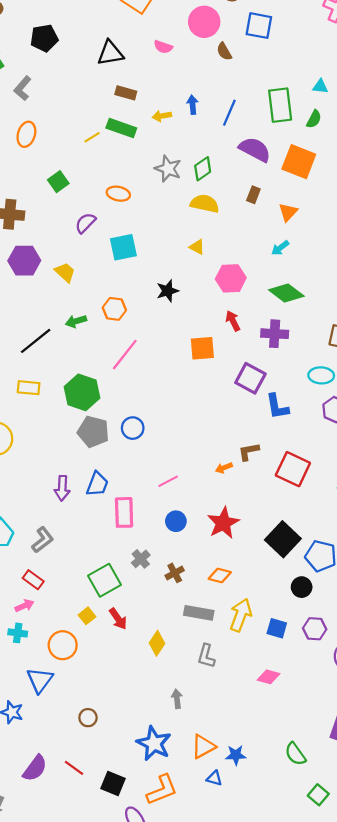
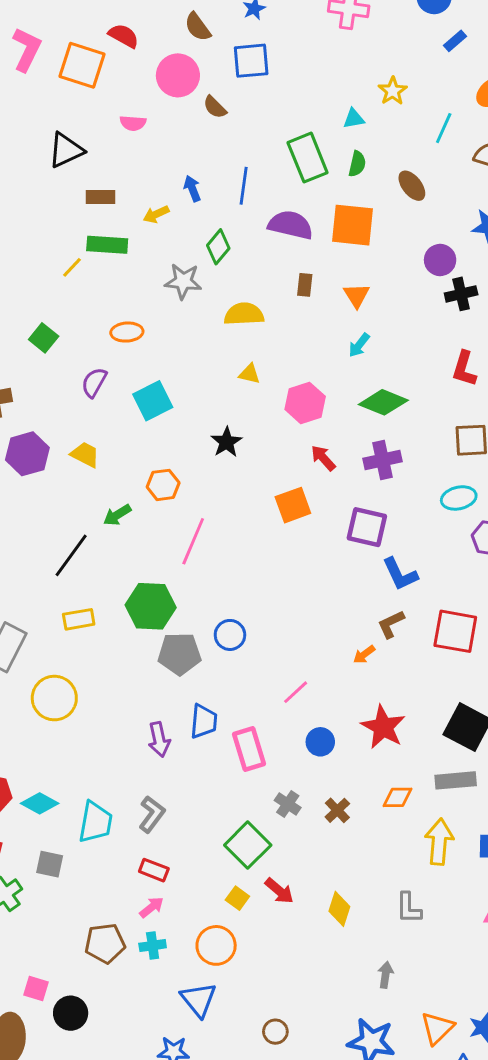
green diamond: (203, 169) -> (218, 247), moved
blue L-shape: (277, 407) -> (400, 574), moved
gray rectangle: (199, 613) -> (456, 780), moved
gray arrow: (177, 699) -> (386, 975), turned 30

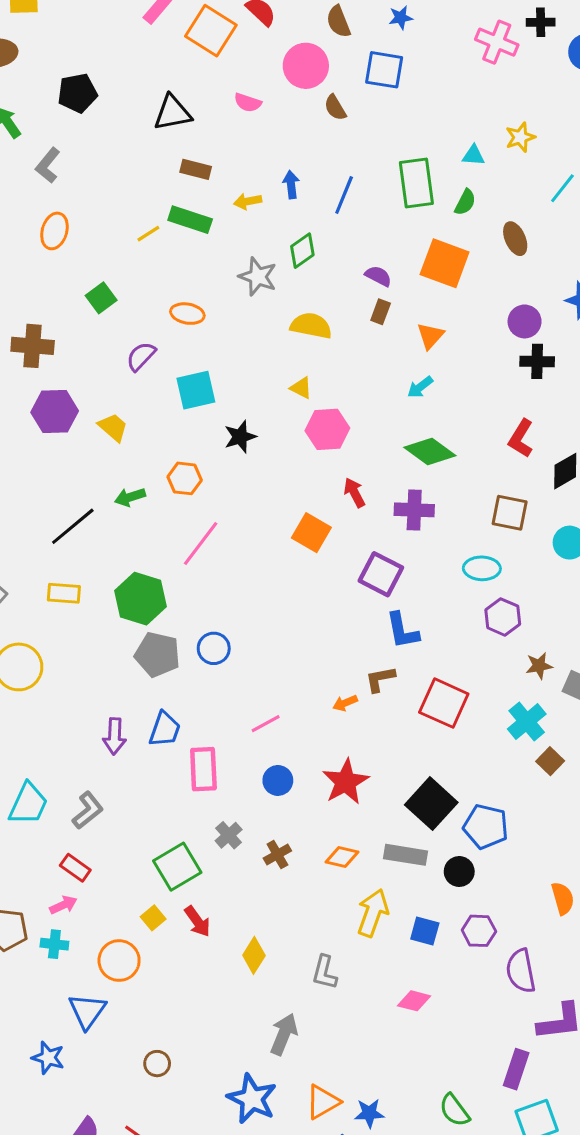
purple semicircle: (290, 225) -> (378, 276), moved, size x0.6
pink hexagon: (305, 403) -> (327, 429), moved
black star: (226, 442) -> (240, 437), moved
orange square: (293, 505) -> (311, 533), turned 36
gray arrow: (386, 975) -> (284, 1034), size x1.5

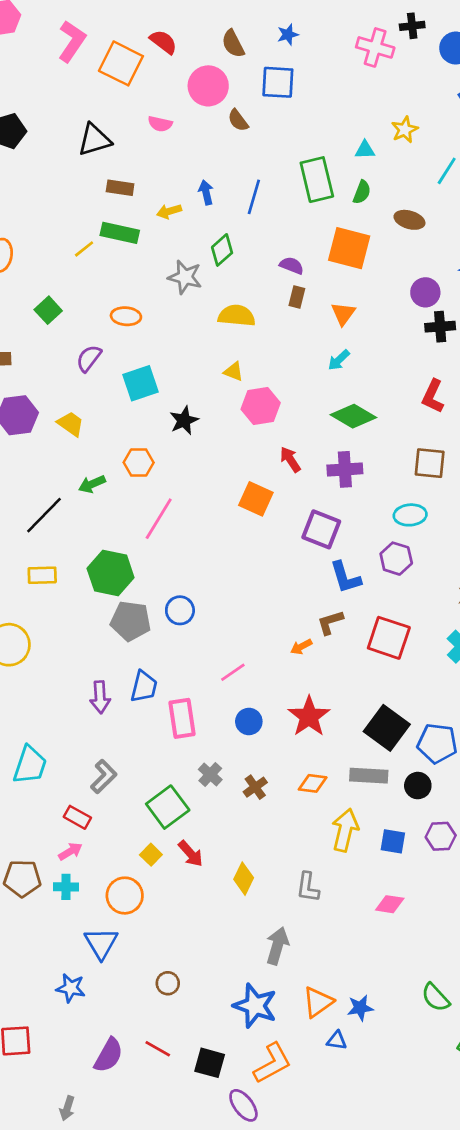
brown ellipse: (515, 239) -> (409, 220), turned -44
purple hexagon: (503, 617) -> (396, 559), moved
gray L-shape: (88, 810) -> (104, 776), moved

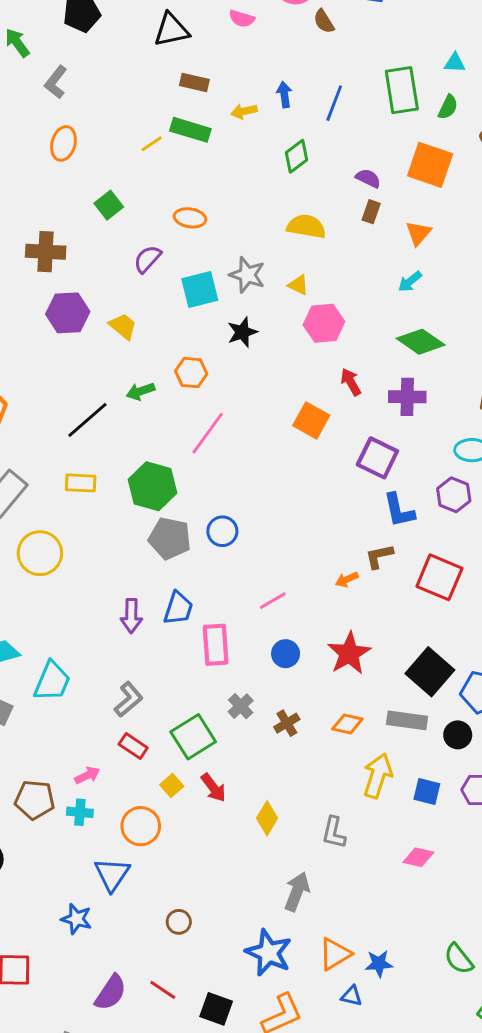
gray star: (185, 277) -> (247, 275), moved
red rectangle: (77, 817) -> (133, 746), moved

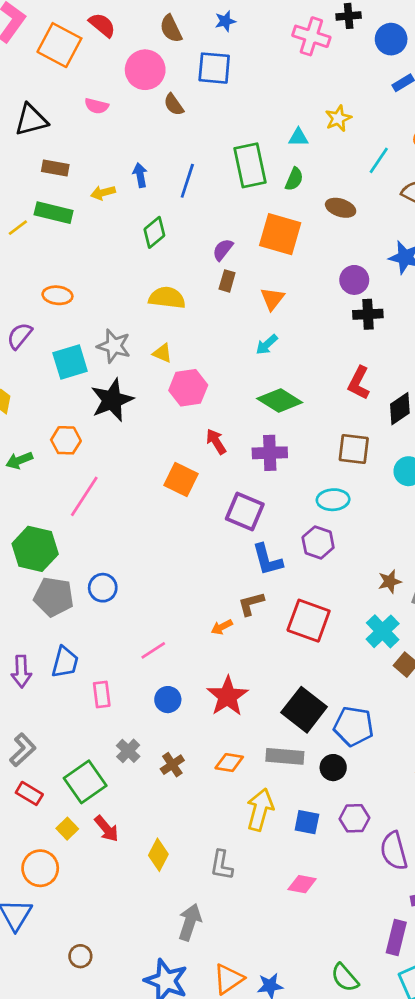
purple semicircle: (368, 178) -> (223, 250), turned -75
black star: (242, 332) -> (112, 400), size x1.5
pink rectangle: (216, 645) -> (102, 695), size x0.7

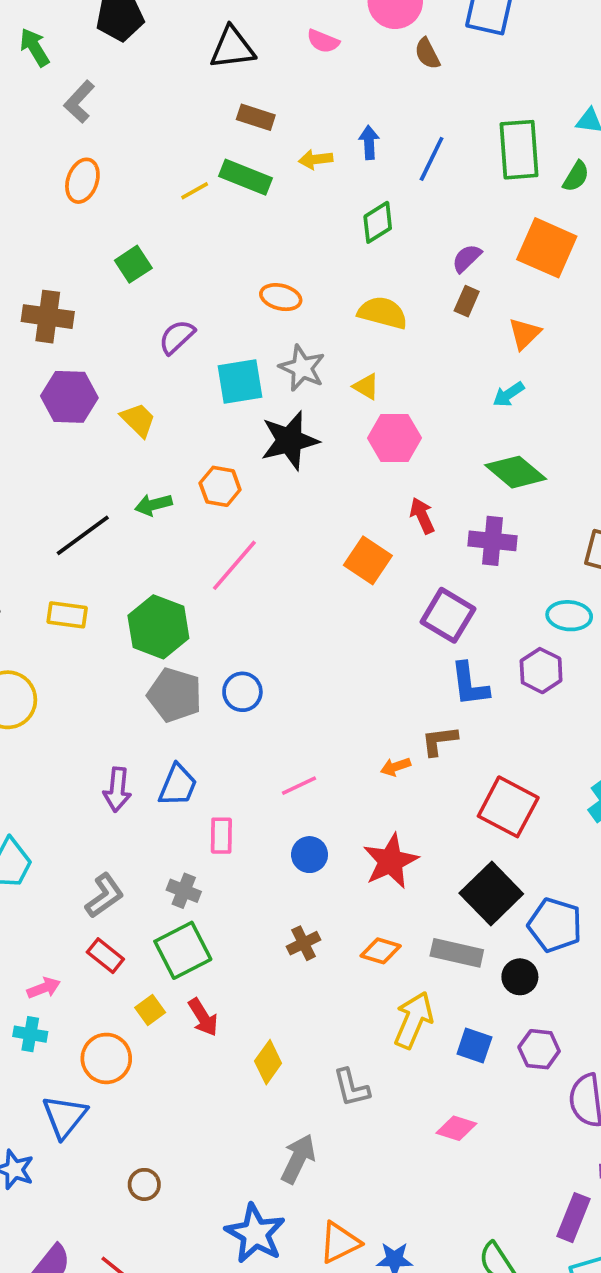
orange ellipse: (57, 295) -> (281, 297), moved
red square: (309, 621) -> (508, 807), moved
gray cross: (128, 751) -> (184, 891), moved, turned -30
gray L-shape: (222, 865) -> (351, 1088), turned -32

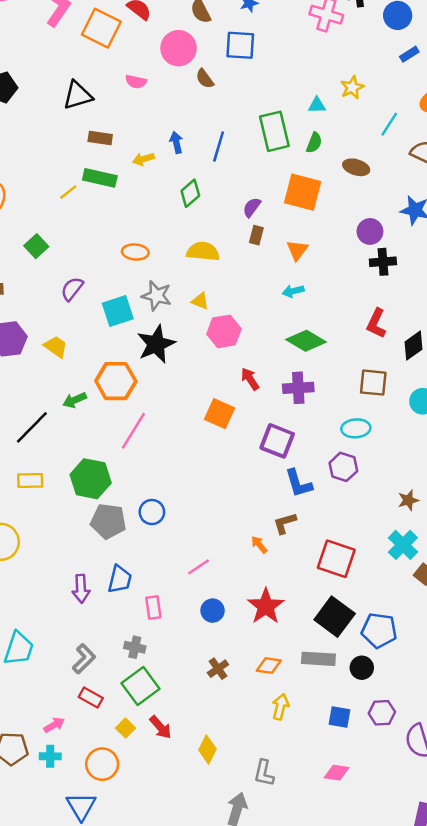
cyan arrow: (508, 394) -> (293, 291), turned 30
orange hexagon: (220, 486) -> (116, 381), size x1.5
orange arrow: (396, 767) -> (259, 545), turned 78
yellow arrow: (413, 1020) -> (280, 707), moved, size x0.7
gray L-shape: (351, 1088) -> (264, 773), moved, turned 36

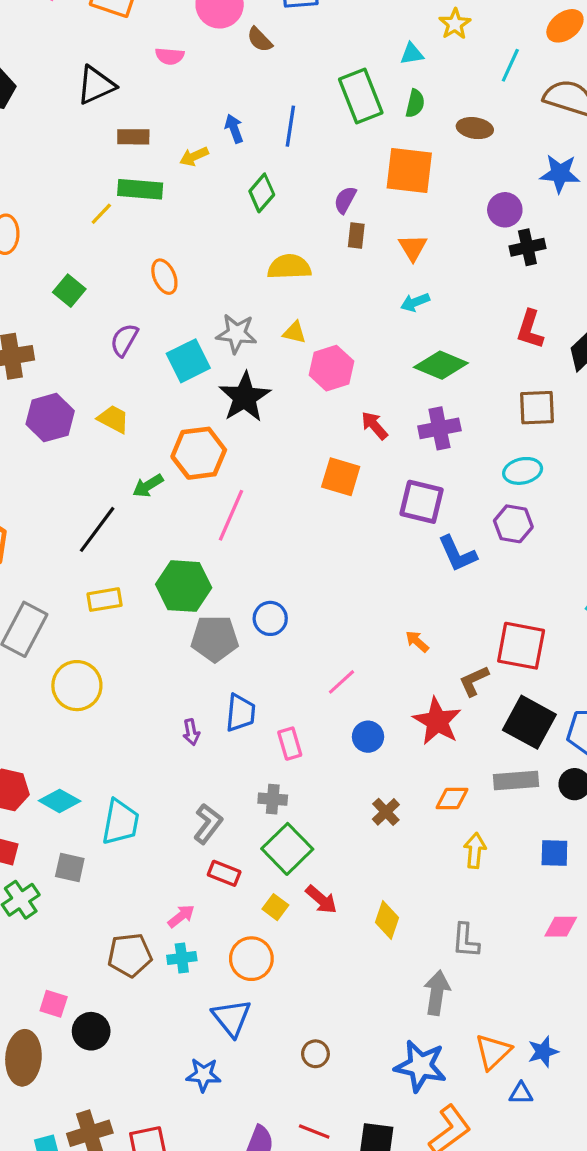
orange ellipse: (135, 252) -> (164, 277), moved, turned 70
brown L-shape: (285, 523) -> (474, 681), moved
purple arrow: (81, 589) -> (191, 732), size x0.7

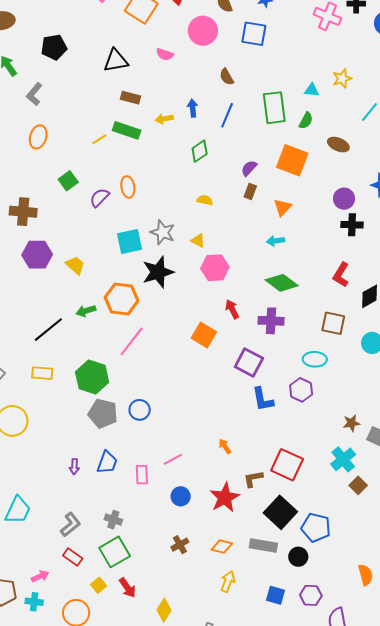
brown semicircle: (260, 40) -> (227, 77), moved
yellow semicircle: (289, 267) -> (205, 200), size x0.6
purple semicircle: (124, 340) -> (99, 198), moved
pink rectangle: (290, 744) -> (142, 475), moved

